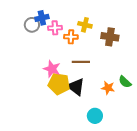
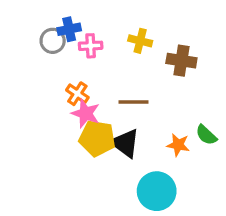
orange cross: (71, 37) -> (77, 94), moved, turned 32
cyan circle: (95, 116) -> (157, 191), size x1.5

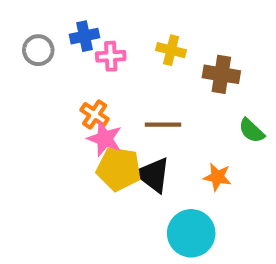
gray circle: (53, 41) -> (38, 50), moved
green semicircle: (206, 135) -> (252, 131), moved

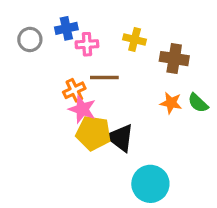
orange cross: (95, 115) -> (74, 90), turned 30
brown line: (163, 125) -> (104, 78), moved
orange star: (217, 177) -> (171, 103), moved

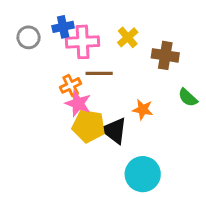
yellow cross: (135, 39) -> (128, 37), turned 35
pink cross: (87, 44) -> (83, 42), size x1.5
orange star: (171, 103) -> (143, 110), moved

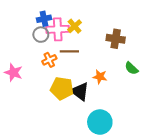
gray circle: (29, 37) -> (41, 35), moved
yellow cross: (128, 37) -> (75, 26), moved
pink star: (78, 104) -> (13, 73), moved

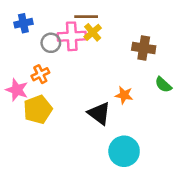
blue cross: (44, 19) -> (23, 23), moved
brown line: (69, 51) -> (86, 17), moved
orange cross: (49, 60) -> (40, 74), moved
yellow pentagon: (62, 88) -> (38, 109), moved, turned -30

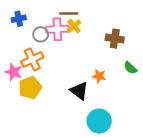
orange cross: (40, 74) -> (32, 59), size x1.5

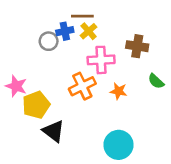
blue cross: (19, 19) -> (65, 31), moved
pink cross: (57, 29) -> (101, 60), moved
orange cross: (32, 59) -> (82, 86), moved
black triangle: (79, 91) -> (54, 131), moved

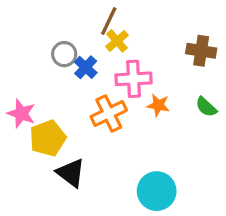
brown line: (82, 16) -> (109, 21), turned -65
blue cross: (65, 31) -> (86, 67), moved, turned -35
brown cross: (137, 46) -> (201, 51), moved
orange star: (119, 91) -> (158, 105), moved

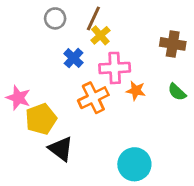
gray circle: (64, 54) -> (55, 18), moved

